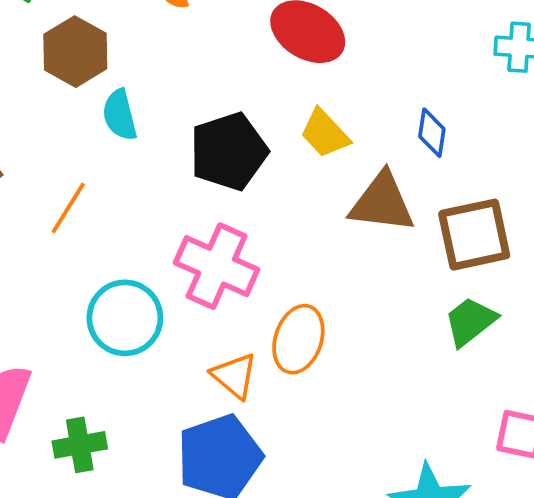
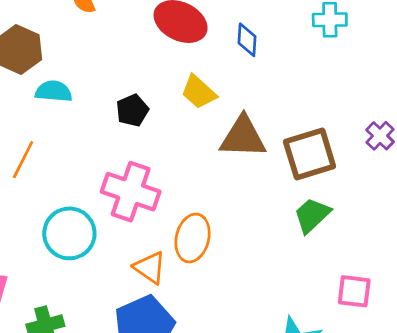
cyan semicircle: (120, 115) -> (54, 91), turned 114
blue diamond: (432, 133) -> (247, 40), moved
black pentagon: (229, 151) -> (132, 110), size x0.6

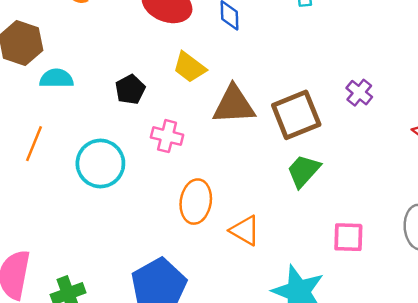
pink cross: (131, 192) -> (167, 136), moved, size x0.6
cyan circle: (69, 233) -> (100, 164), moved
orange triangle: (150, 268) -> (245, 230), moved

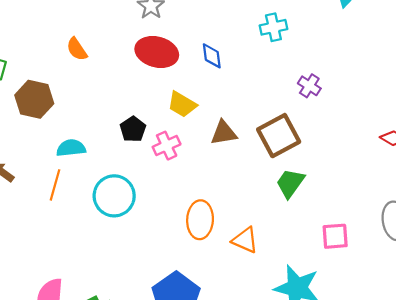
cyan semicircle: (56, 78) -> (71, 148), moved
purple cross: (359, 93) -> (309, 86), moved
brown triangle: (234, 105) -> (224, 133), size x0.7
pink cross: (167, 136) -> (167, 146), moved, turned -32

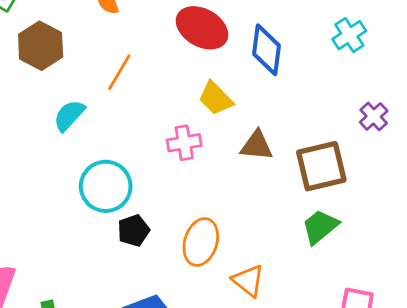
cyan cross: (273, 27) -> (349, 35), turned -36
blue diamond: (212, 56) -> (267, 50), size x1.5
black pentagon: (133, 129) -> (134, 230), moved
cyan semicircle: (71, 148) -> (69, 115), turned -56
orange line: (55, 185) -> (119, 72), moved

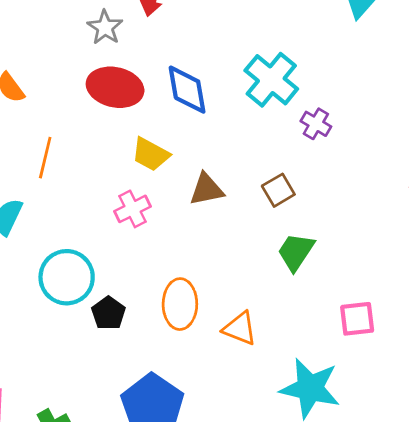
cyan cross: (349, 35) -> (271, 80), moved, size x1.5
brown square: (321, 166) -> (278, 190), size x0.6

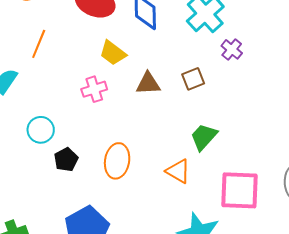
brown square: (278, 190) -> (193, 79), moved
cyan circle: (67, 277) -> (41, 130), size x0.7
pink square: (357, 319) -> (239, 190), size x1.6
orange triangle: (240, 328) -> (178, 171), moved

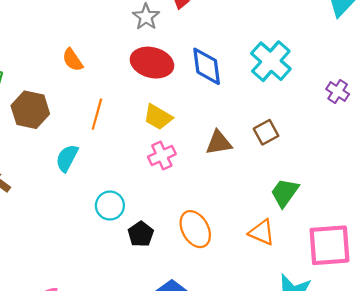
purple cross: (232, 49) -> (338, 92), moved
yellow trapezoid: (113, 53) -> (158, 117), moved
orange ellipse: (117, 161) -> (195, 229), turned -32

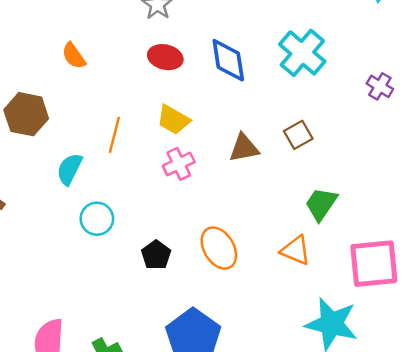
red ellipse: (152, 63) -> (165, 57), size x0.7
orange line: (97, 114) -> (114, 135), moved
cyan circle: (110, 206) -> (97, 219), moved

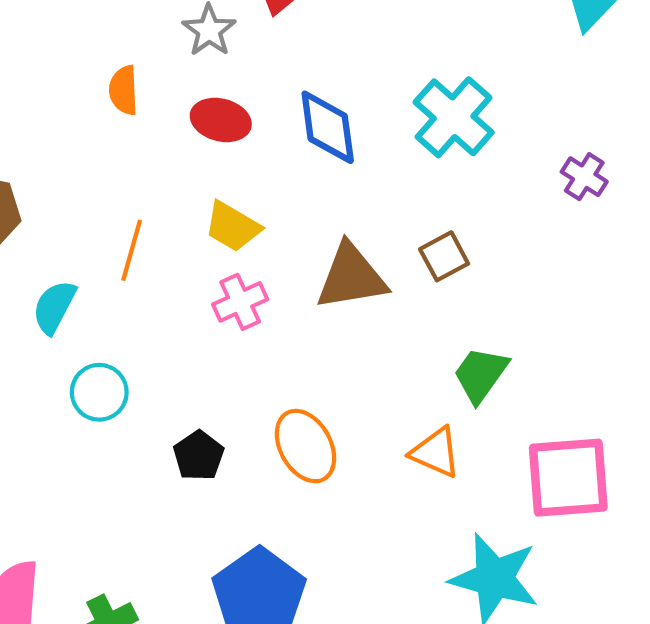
orange semicircle: (74, 56) -> (124, 90), moved, turned 32
brown triangle: (244, 148) -> (351, 277), size x1.4

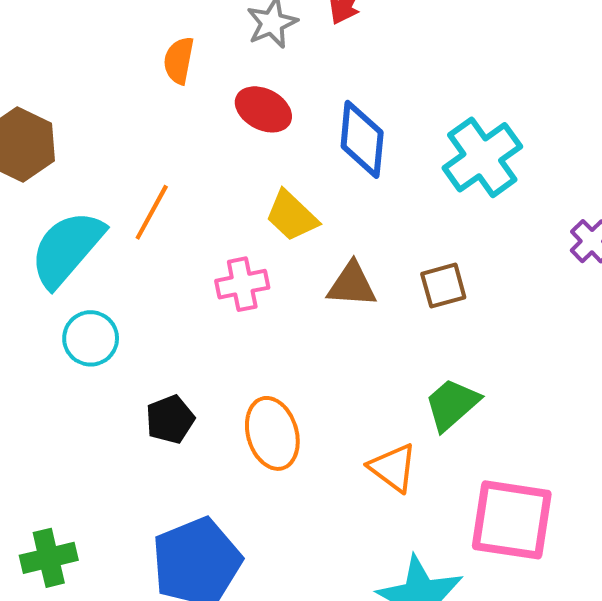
yellow trapezoid: (232, 227) -> (292, 216), moved
brown triangle: (351, 277) -> (352, 285), size x0.7
cyan semicircle: (54, 307) -> (67, 249), size x1.6

